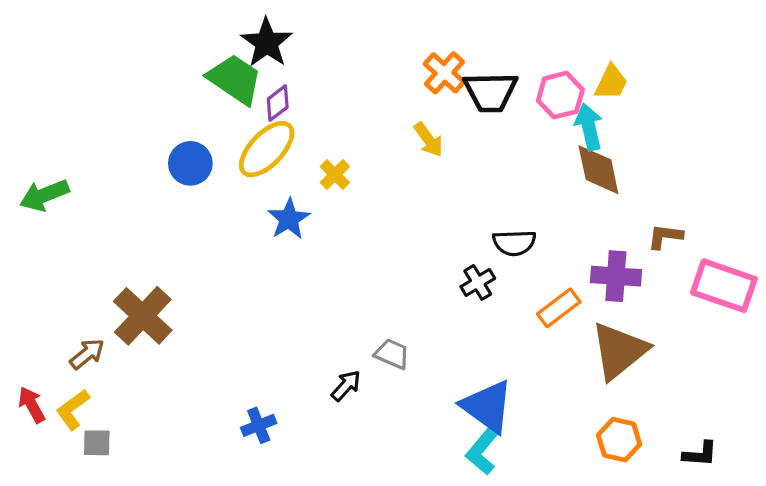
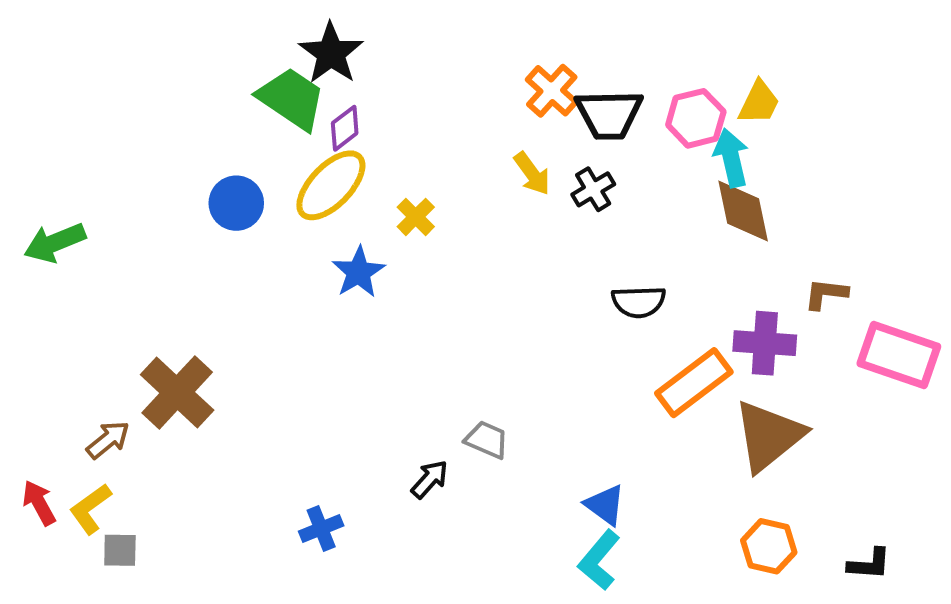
black cross: (478, 282) -> (593, 189), moved
orange rectangle: (559, 308) -> (694, 383), size x1.4
blue triangle: (487, 406) -> (605, 505), size x0.6

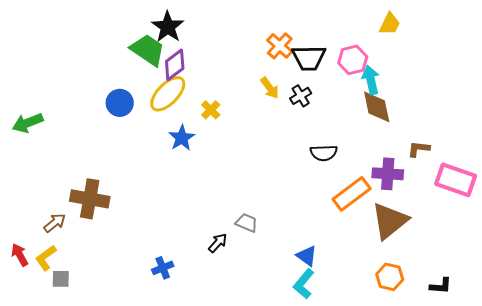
yellow trapezoid: (759, 103) -> (390, 24), moved
purple diamond: (345, 128) -> (175, 65), size x1.4
brown cross: (177, 392) -> (90, 199), turned -33

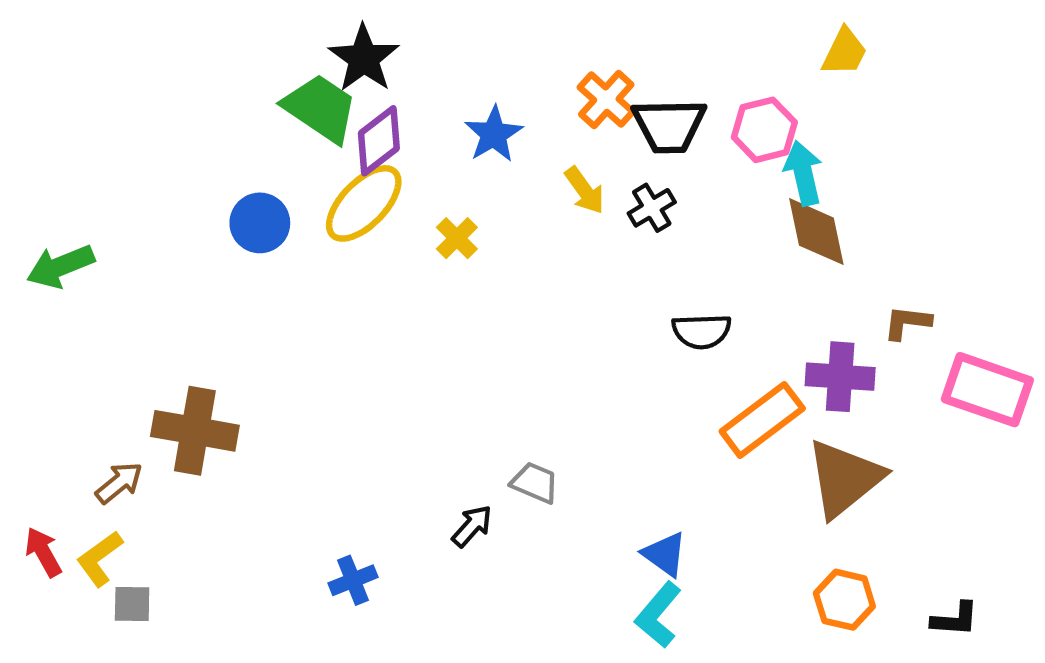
blue star: (182, 138) -> (494, 134), moved

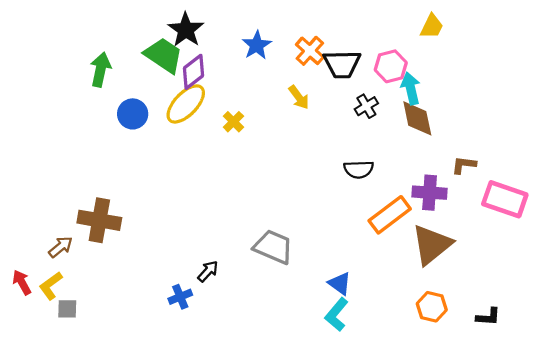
blue star: (494, 134) -> (257, 45), moved
black cross: (652, 208) -> (366, 106), moved
green arrow: (61, 266) -> (100, 70), moved, turned 124
gray trapezoid: (535, 483) -> (273, 247), size x1.6
black arrow: (472, 526) -> (208, 271), moved

